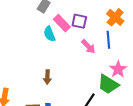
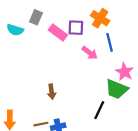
orange cross: (115, 17) -> (100, 18), moved
cyan semicircle: (49, 34) -> (15, 30), moved, turned -42

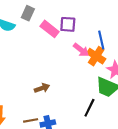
orange cross: (100, 18) -> (96, 56), moved
brown arrow: (52, 92) -> (42, 88), turned -104

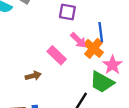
pink rectangle: (50, 29) -> (57, 55), moved

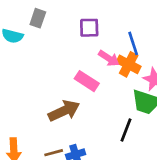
brown arrow: (33, 76) -> (64, 111), size x1.6

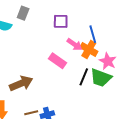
brown arrow: (64, 111) -> (21, 83), moved
black line: (126, 130) -> (84, 77), moved

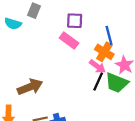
pink arrow: (74, 44) -> (97, 66), moved
pink rectangle: (58, 61) -> (69, 40), moved

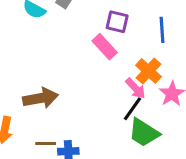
blue line: (109, 35) -> (162, 30), moved
green trapezoid: (117, 83) -> (144, 133), moved

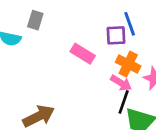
purple square: (117, 22) -> (116, 35), moved

